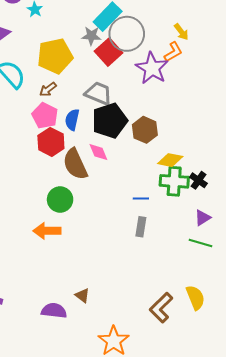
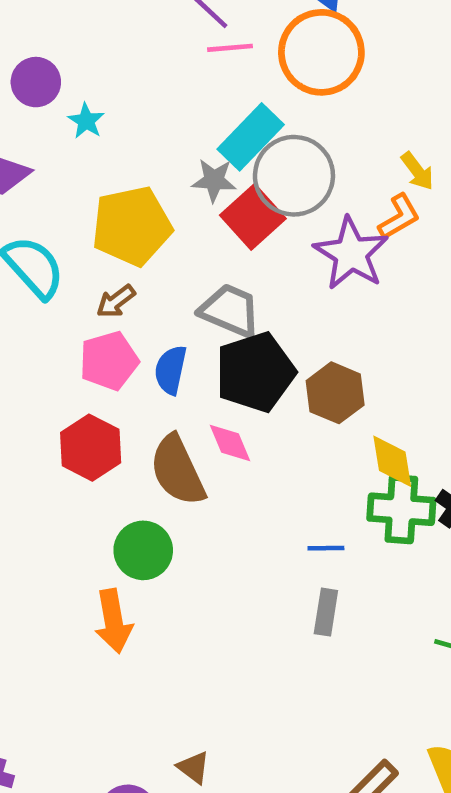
pink pentagon: (45, 116) -> (109, 361), turned 30
red hexagon: (51, 142) -> (91, 448), moved
yellow diamond: (170, 160) -> (392, 461), turned 70
orange arrow: (47, 231) -> (114, 621), turned -100

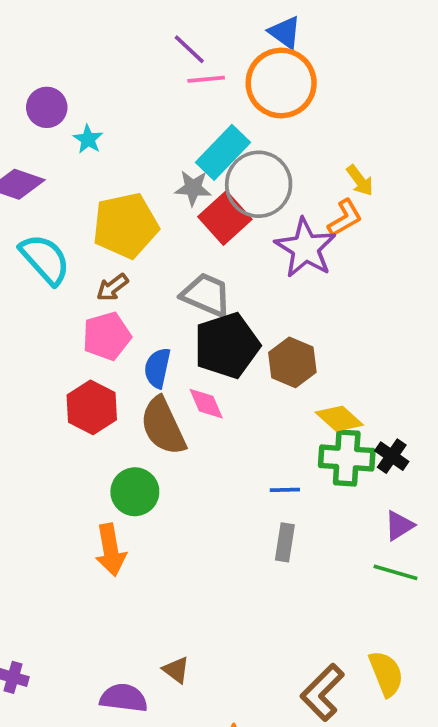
blue semicircle: (171, 370) -> (157, 368), moved
yellow diamond: (392, 461) -> (339, 419), turned -39

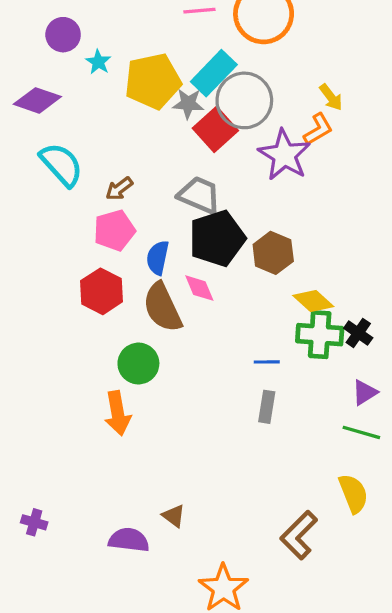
yellow pentagon: (125, 226) -> (153, 81), moved
yellow semicircle: (386, 674) -> (353, 493), moved

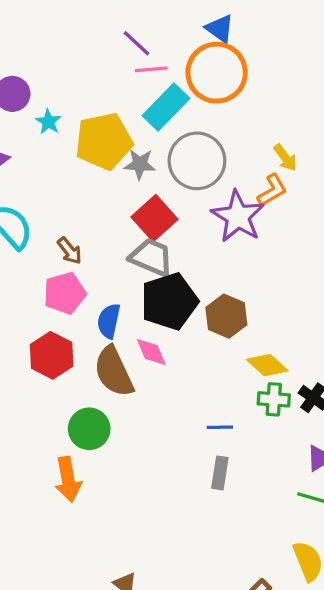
cyan rectangle: (214, 73) -> (166, 107), moved
red square: (215, 129) -> (155, 218), moved
brown arrow: (119, 189) -> (70, 251), turned -92
green cross: (320, 335) -> (274, 399), size x0.7

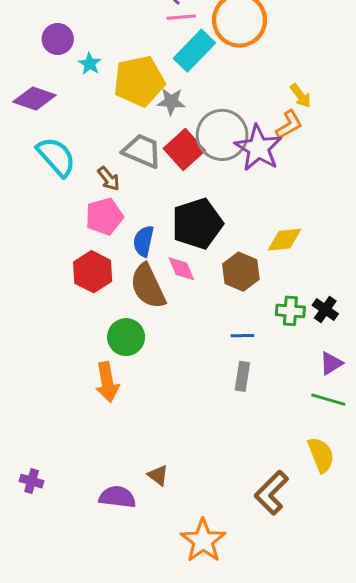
gray circle: (197, 161) -> (222, 135), moved
gray trapezoid: (151, 257) -> (142, 151), moved
brown hexagon: (226, 316) -> (241, 272), moved
yellow diamond: (267, 365) -> (285, 240), moved, turned -48

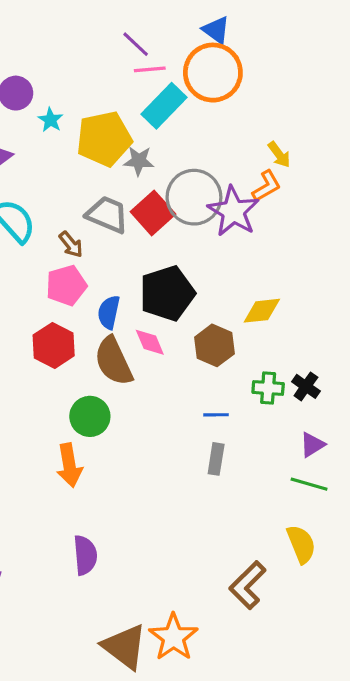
brown triangle: (158, 475) -> (125, 647), moved, size x2.0
purple semicircle: (117, 497) -> (85, 555), moved, turned 78

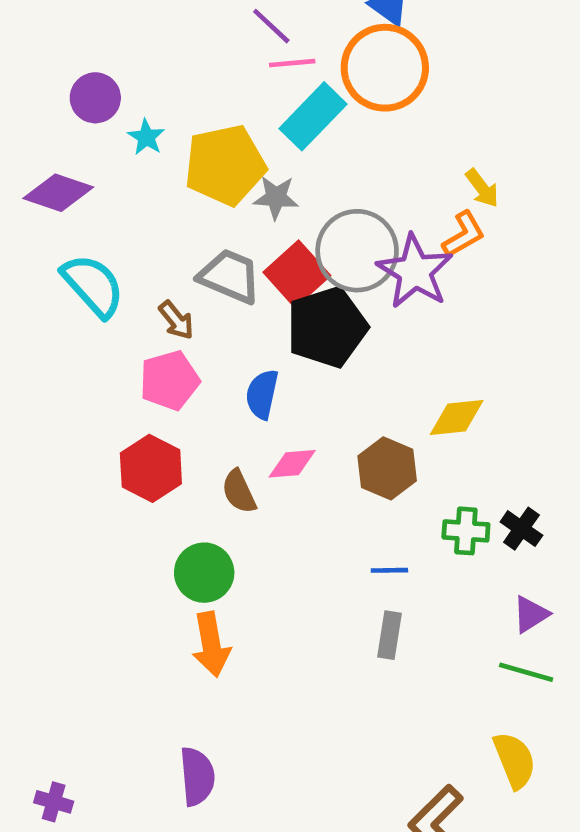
black pentagon: (167, 293) -> (327, 327), moved
blue semicircle: (109, 312) -> (262, 394), moved
pink diamond: (150, 342) -> (292, 464), turned -72
brown semicircle: (114, 361) -> (239, 492), size x0.6
orange arrow: (69, 465) -> (211, 644), moved

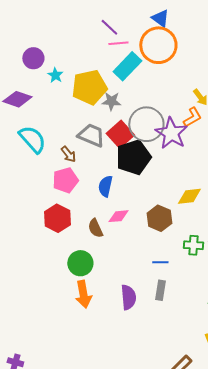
purple semicircle: (197, 776) -> (128, 297), moved

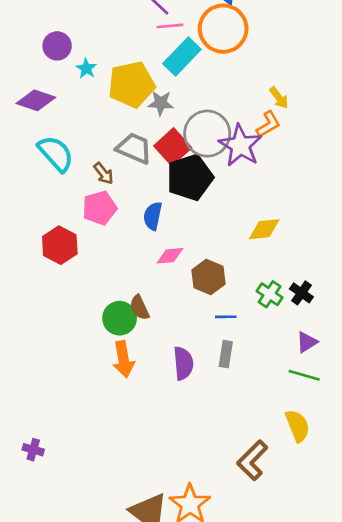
red hexagon: (57, 218) -> (60, 245), moved
brown hexagon: (159, 218) -> (209, 277), moved
brown semicircle: (95, 228) -> (139, 308), moved
green cross: (193, 245) -> (270, 294), turned 30

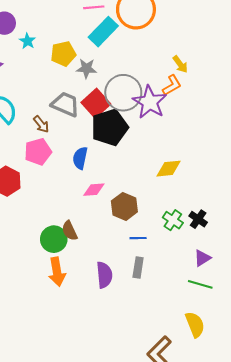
yellow pentagon: (131, 84) -> (63, 54), size x0.7

